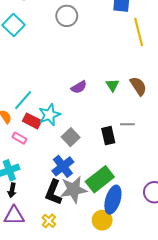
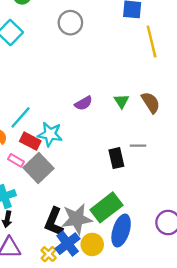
cyan star: (49, 115) -> (50, 134), turned 30
gray square: (71, 137) -> (39, 168), moved, size x1.4
blue cross: (63, 166) -> (68, 244), moved
yellow circle: (102, 220) -> (92, 244), moved

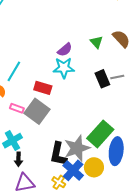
cyan star: (50, 134) -> (64, 68), moved
red rectangle: (30, 141) -> (43, 88), moved
black rectangle: (116, 158) -> (102, 79), moved

